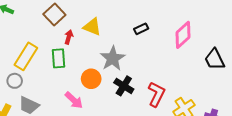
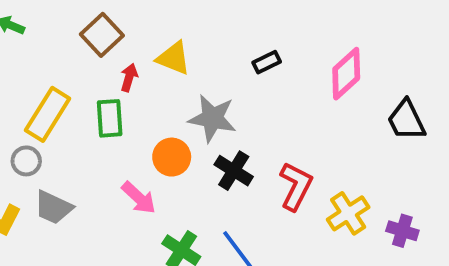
gray star: (113, 58) -> (212, 118), turned -30

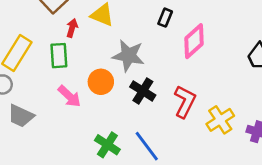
black rectangle: (267, 62) -> (165, 18), turned -42
pink diamond: (346, 74) -> (194, 41), moved
pink arrow: (139, 198) -> (69, 96), moved

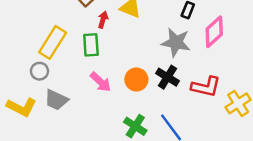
gray star: (128, 56) -> (176, 42), moved
orange circle: (101, 82) -> (136, 80), moved
red L-shape: (185, 101) -> (206, 87), turned 76

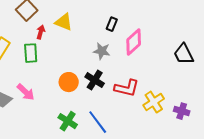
gray star: (176, 42) -> (102, 51), size x0.7
pink arrow: (101, 82) -> (26, 92), moved

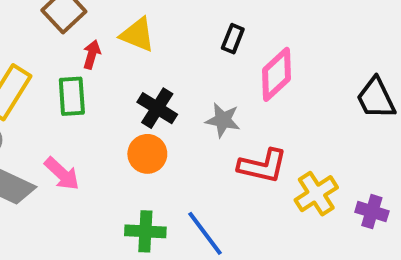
gray star: (102, 51) -> (223, 120), moved
black cross: (95, 80) -> (157, 108), moved
green cross: (68, 121) -> (145, 231), turned -30

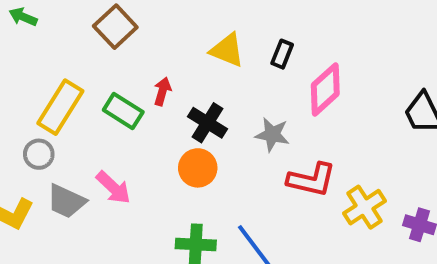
yellow triangle: (137, 35) -> (227, 50), moved
red arrow: (92, 55) -> (162, 91), moved
green rectangle: (72, 96) -> (123, 111), turned -54

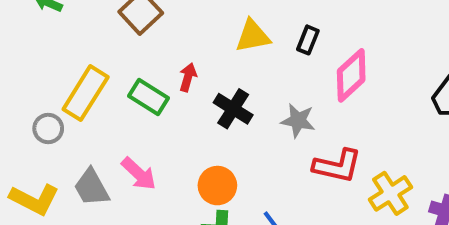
yellow triangle: (227, 50) -> (253, 36), turned -33
gray circle: (39, 154) -> (48, 128), moved
orange circle: (198, 168) -> (217, 186), moved
gray trapezoid: (66, 201) -> (91, 188), turned 36

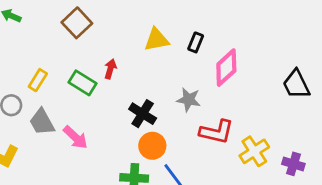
yellow rectangle: (86, 93) -> (38, 80), size x0.6
black cross: (233, 109) -> (143, 114), moved
orange circle: (217, 186) -> (152, 146), moved
gray trapezoid: (91, 188) -> (42, 122), moved

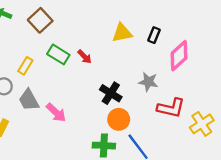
brown square: (77, 23) -> (40, 20), moved
red arrow: (110, 69) -> (85, 57), turned 119
green rectangle: (82, 83) -> (58, 54), moved

